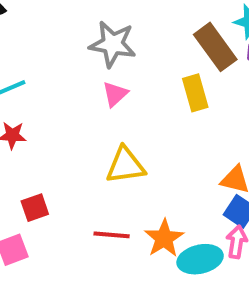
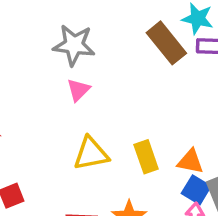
yellow rectangle: (195, 93) -> (146, 157), moved

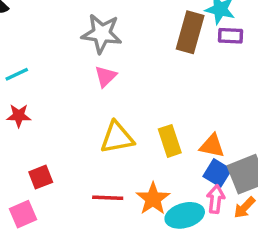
brown rectangle: (166, 43) -> (190, 32), turned 54

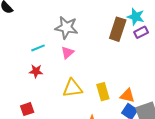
purple rectangle: (230, 36) -> (141, 32), turned -32
cyan line: (17, 74) -> (38, 48), moved
red star: (19, 116) -> (36, 71), moved

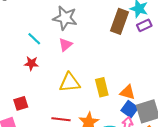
cyan line: (38, 48) -> (34, 39), turned 64

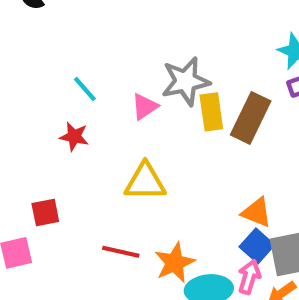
gray star: (65, 18) -> (186, 81), moved, turned -30
brown rectangle: (119, 21) -> (251, 118), moved
yellow rectangle: (102, 87) -> (211, 112), moved

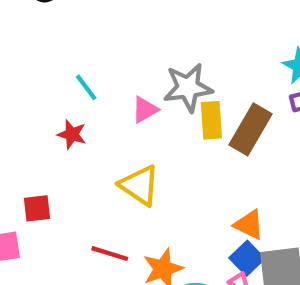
yellow triangle: (145, 182) -> (140, 185), turned 30

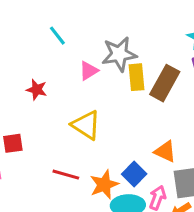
cyan line: (86, 87) -> (57, 36), moved
blue square: (247, 258) -> (134, 174), moved

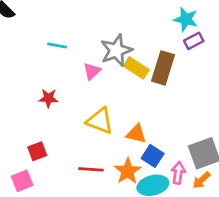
cyan line: (57, 36) -> (57, 45), turned -30
yellow rectangle: (137, 77) -> (136, 68), turned -40
orange triangle: (165, 151) -> (136, 134), moved

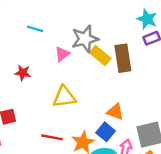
brown rectangle: (163, 68) -> (123, 58), turned -32
yellow triangle: (100, 121) -> (64, 97), turned -35
orange triangle: (136, 134) -> (115, 112), moved

